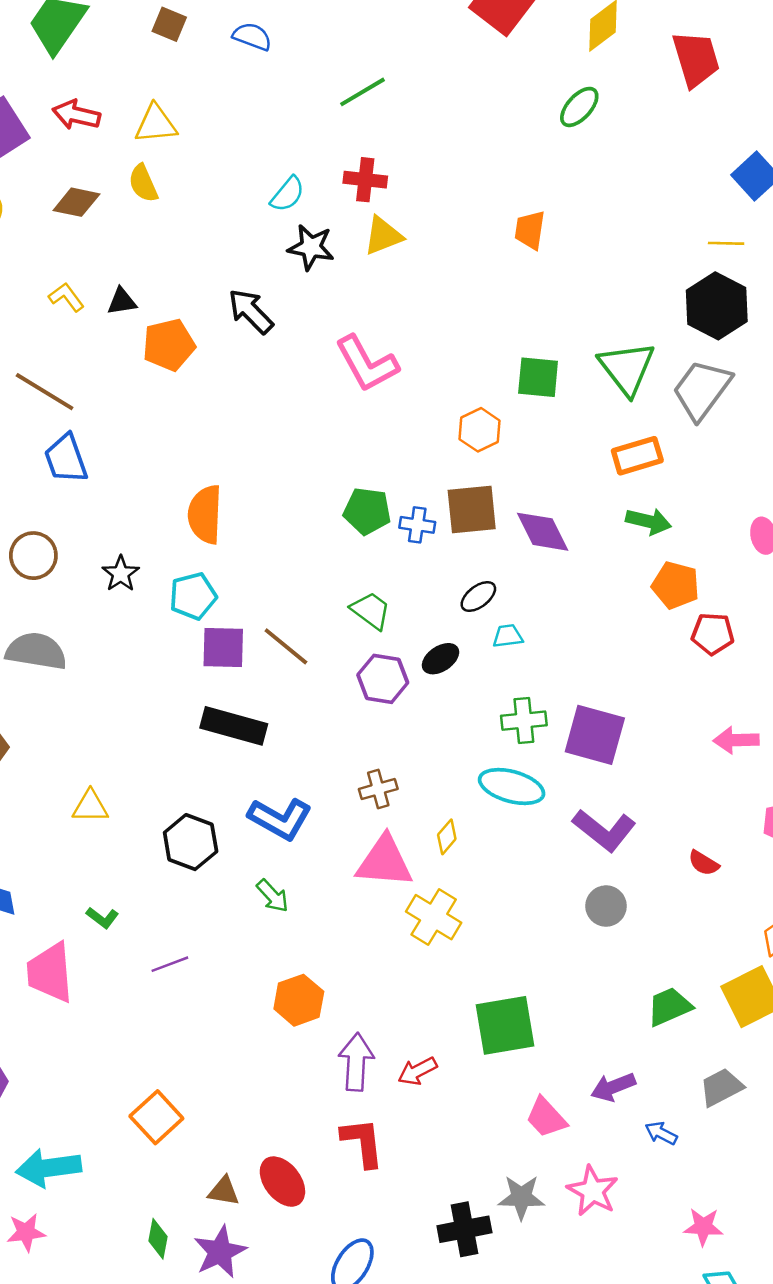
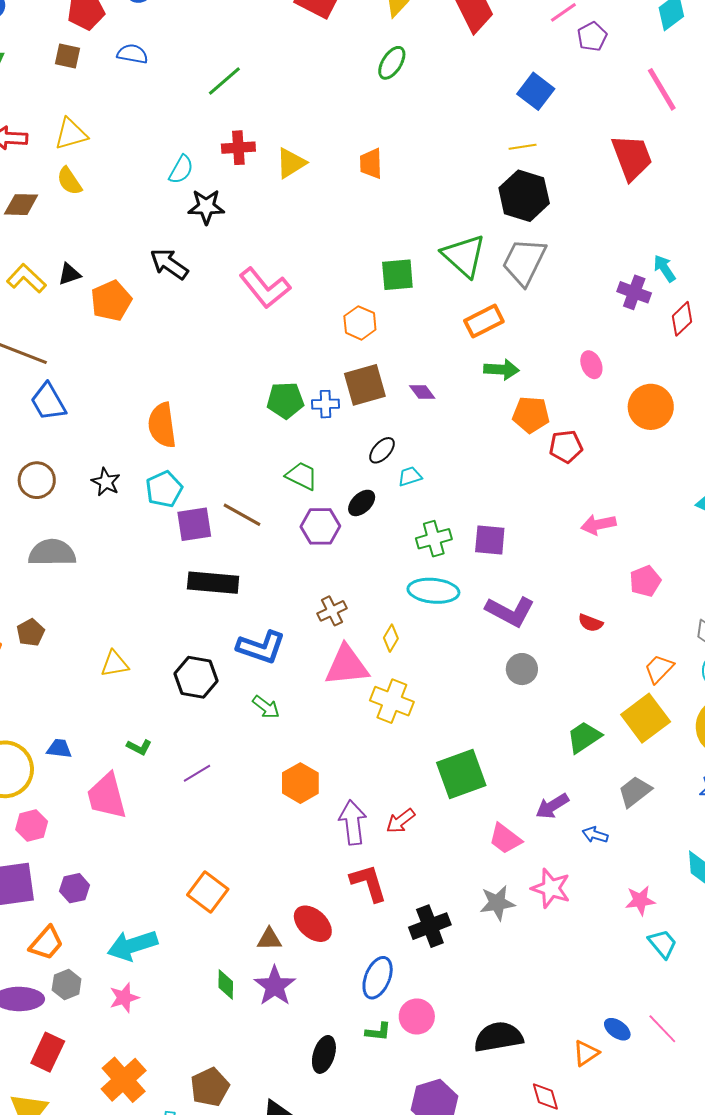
yellow triangle: (383, 236) -> (291, 163), moved
yellow L-shape: (66, 297) -> (26, 278), size x1.4
purple diamond: (543, 532) -> (422, 392), size x0.6
purple square: (595, 735) -> (490, 540), size x0.7
black cross: (464, 1229) -> (430, 926), moved

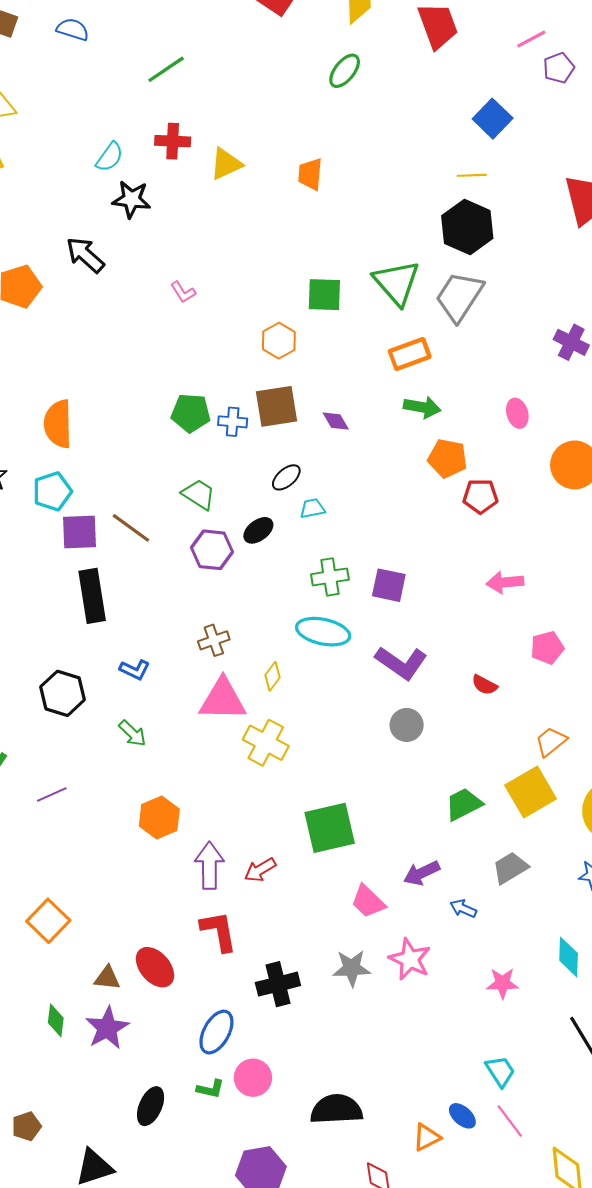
pink L-shape: (265, 288) -> (183, 292), size x0.5
black rectangle: (213, 583) -> (92, 596), turned 69
blue L-shape: (261, 647) -> (135, 670), size x0.6
cyan trapezoid: (663, 944) -> (500, 1071), moved
brown pentagon: (210, 1087) -> (26, 1126), size x0.7

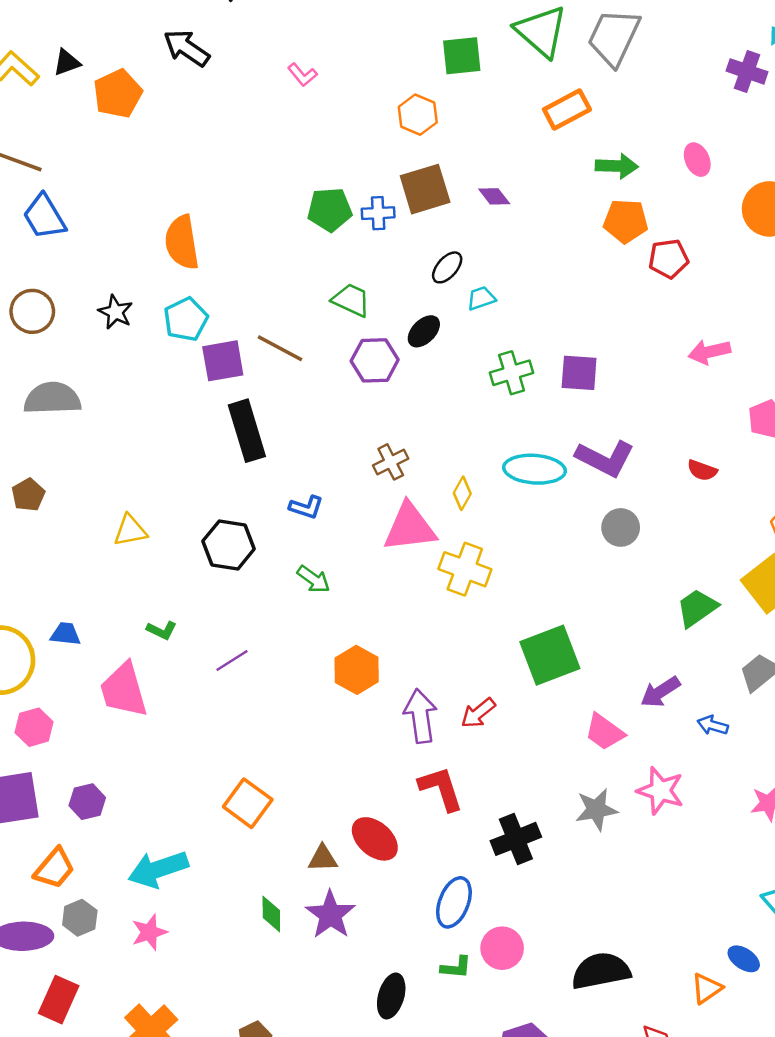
green arrow: (422, 407) -> (617, 166), moved
cyan ellipse: (323, 632) -> (534, 469), moved

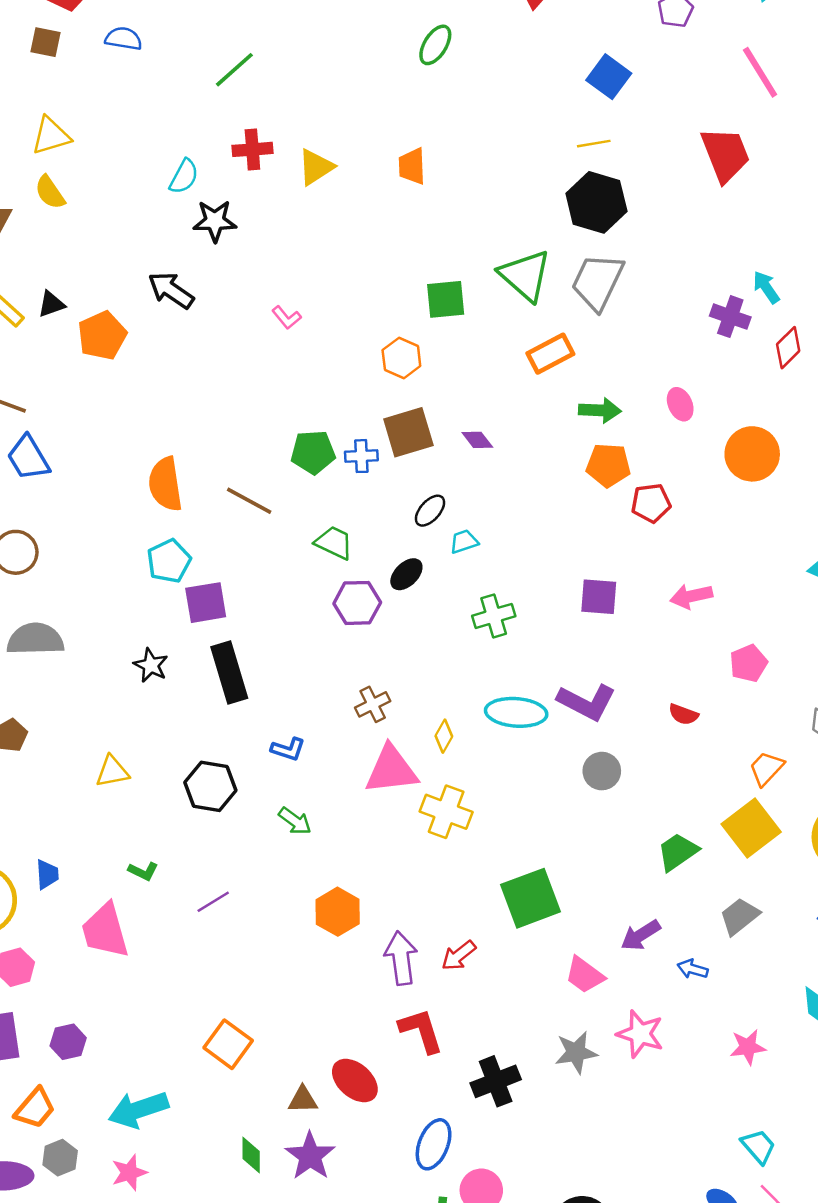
black star: (115, 312) -> (151, 665), moved
brown line: (280, 348) -> (249, 501), moved
purple square: (579, 373) -> (599, 597), moved
blue trapezoid: (65, 634) -> (47, 874), turned 80

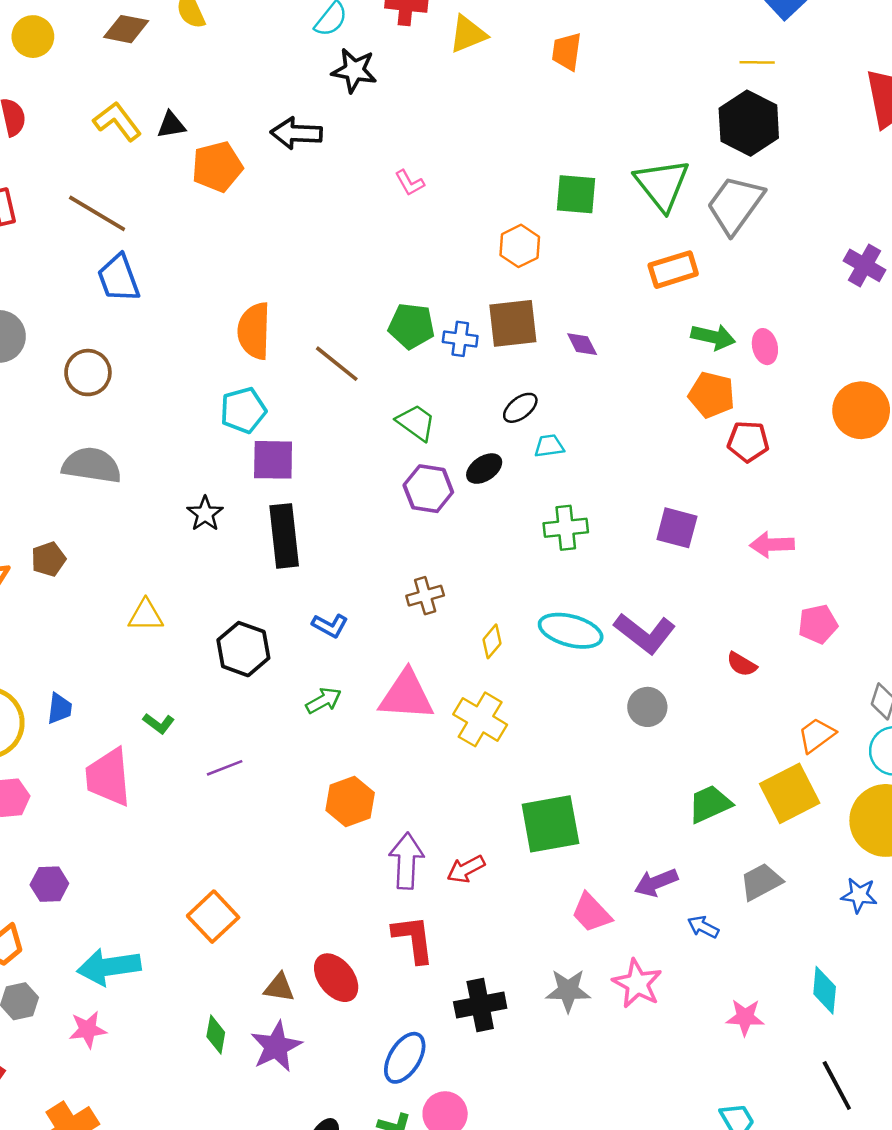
black arrow: (171, 290) -> (296, 133), turned -42
pink ellipse: (680, 404) -> (765, 347), moved
pink triangle: (391, 770) -> (406, 695), moved
green arrow: (295, 821) -> (324, 700), turned -76

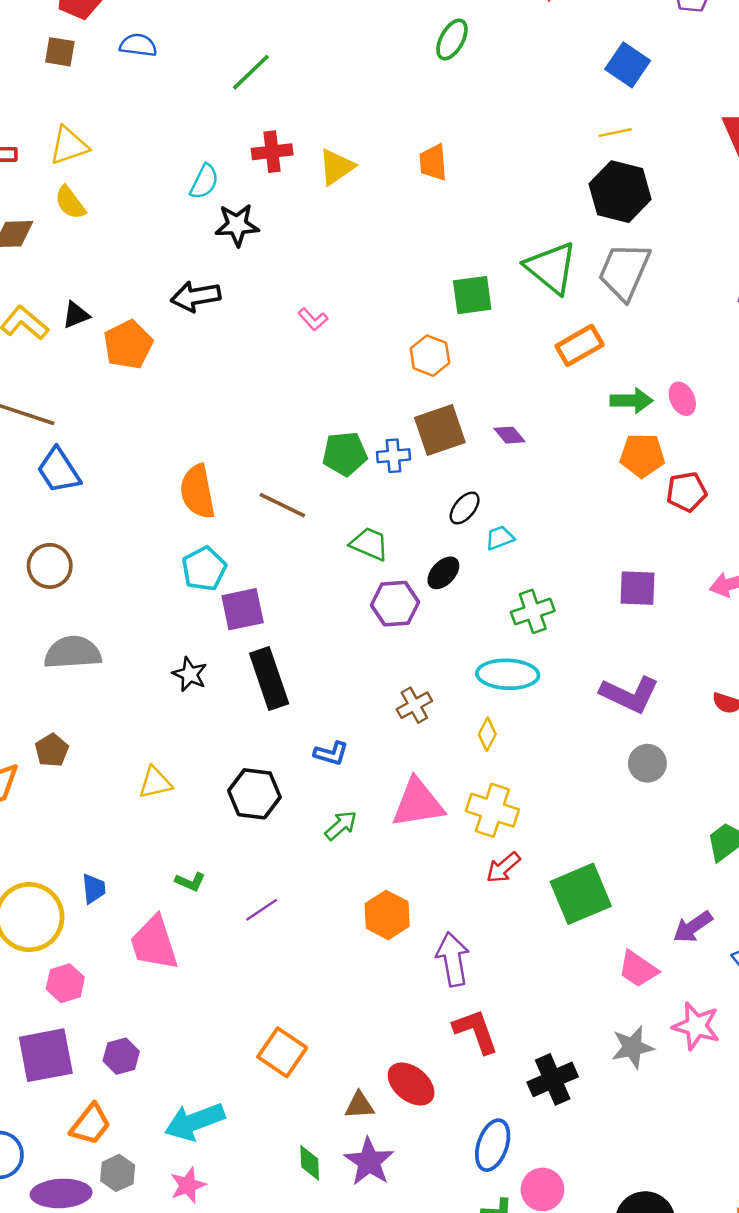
cyan ellipse: (571, 631) -> (508, 674), moved
red arrow: (466, 869) -> (503, 868), moved

